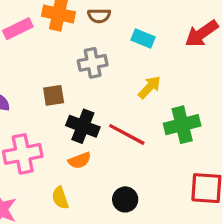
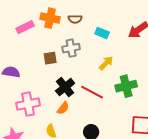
brown square: (54, 95) -> (50, 58), moved
black cross: (83, 126) -> (65, 87), turned 30
orange semicircle: (80, 160) -> (63, 108), turned -32

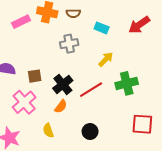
brown square: (50, 58) -> (35, 76), moved
red line: (92, 92) -> (91, 90), turned -60
pink cross: (28, 104) -> (24, 102), turned -30

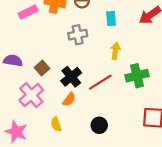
cyan rectangle: (102, 28) -> (111, 18), turned 64
yellow arrow: (106, 59) -> (115, 51), turned -35
brown square: (35, 76) -> (42, 68), turned -32

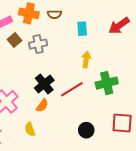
gray cross: (78, 35) -> (38, 44), moved
brown square: (42, 68) -> (15, 40), moved
black circle: (99, 125) -> (86, 130), moved

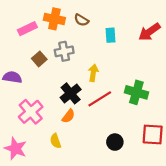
brown semicircle: (54, 14) -> (81, 20), turned 32
brown square: (15, 40) -> (39, 59), moved
yellow arrow: (86, 59) -> (93, 73), moved
green cross: (107, 83) -> (136, 92), turned 30

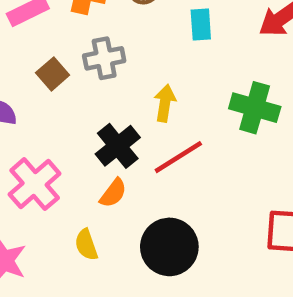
green cross: (136, 92) -> (255, 108), moved
black circle: (115, 142) -> (169, 247), moved, size x1.6

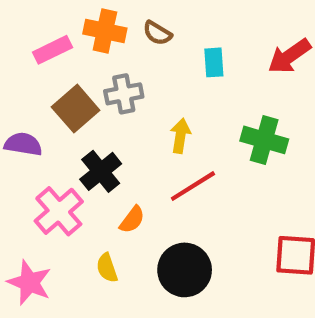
brown square: (53, 74) -> (76, 109), size x1.5
black cross: (118, 146) -> (101, 171), moved

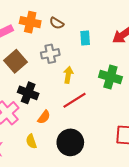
gray cross: (124, 94) -> (50, 54), moved
black cross: (101, 171) -> (28, 93), turned -30

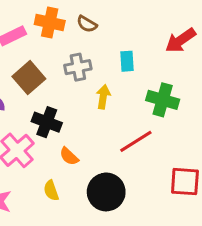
cyan rectangle: (85, 38) -> (127, 61), moved
red line: (75, 100) -> (136, 141), moved
orange semicircle: (44, 117) -> (69, 156), turned 96

